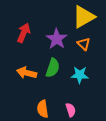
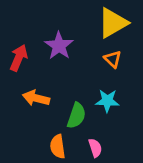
red arrow: (24, 33) -> (19, 58), moved
purple star: (57, 39) -> (59, 46), moved
green semicircle: (53, 68) -> (76, 116), moved

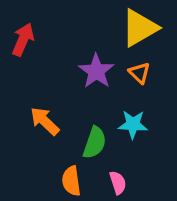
purple star: (59, 46) -> (96, 71), moved
red arrow: (19, 58) -> (23, 40), moved
orange arrow: (36, 98) -> (45, 121), turned 30

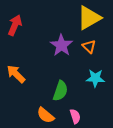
orange arrow: (45, 121) -> (16, 74), moved
cyan star: (133, 124) -> (95, 78), moved
orange semicircle: (71, 181) -> (46, 115), turned -42

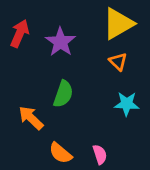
purple star: (61, 45) -> (60, 42), moved
orange arrow: (16, 74) -> (31, 118), moved
green semicircle: (60, 91) -> (63, 94), moved

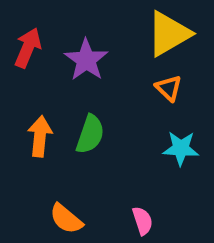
orange arrow: (31, 118) -> (40, 136), moved, turned 52
orange semicircle: (60, 153) -> (66, 219), moved

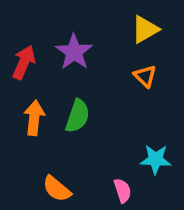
yellow triangle: (169, 34) -> (145, 29), size x0.7
red arrow: (28, 48) -> (24, 62), moved
cyan star: (181, 148) -> (156, 159), moved

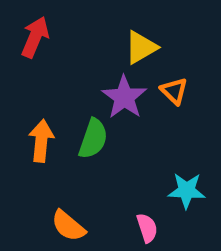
yellow triangle: (145, 29) -> (141, 47), moved
purple star: (74, 52) -> (124, 97), moved
red arrow: (24, 62) -> (35, 37), moved

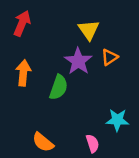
yellow triangle: (141, 47) -> (89, 30), turned -35
orange triangle: (174, 91) -> (110, 57), turned 42
orange arrow: (41, 141) -> (23, 73), moved

